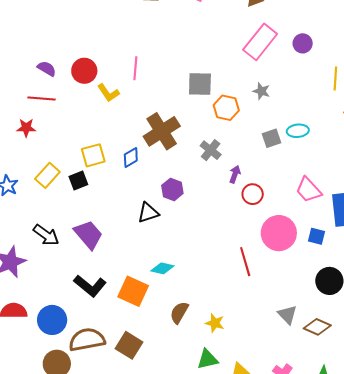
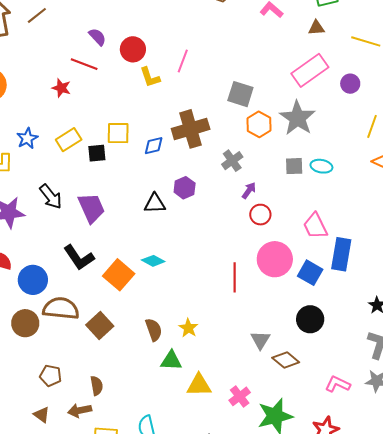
gray star: (261, 91) -> (297, 118), size x2.0
blue square: (317, 236) -> (310, 273), size x1.4
brown semicircle: (179, 313) -> (154, 330), moved, turned 115

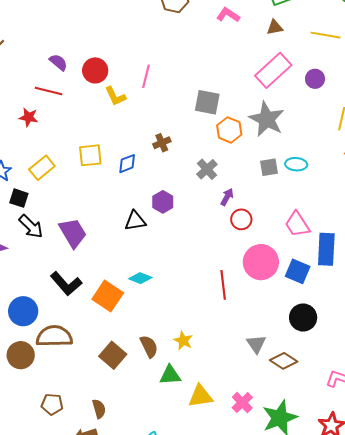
brown cross: (191, 129) -> (162, 143), size x0.5
black square: (97, 153) -> (19, 198), moved, turned 30
brown square: (100, 326) -> (113, 355), moved

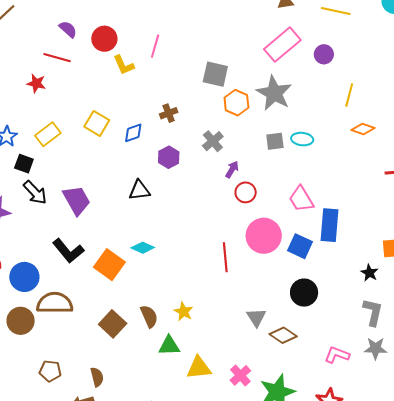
yellow square: (90, 155) -> (97, 123), turned 35
purple hexagon: (163, 202) -> (169, 157), moved

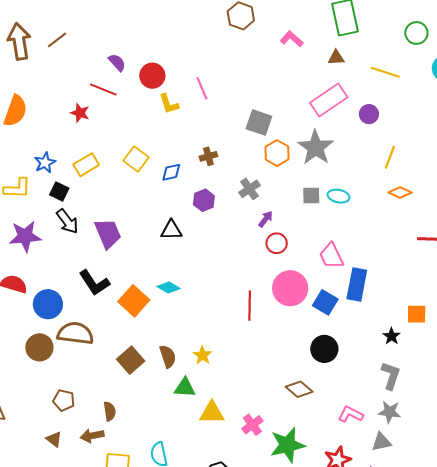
pink line: (155, 46) -> (202, 88), turned -45
gray triangle: (256, 317) -> (381, 442), moved, turned 45

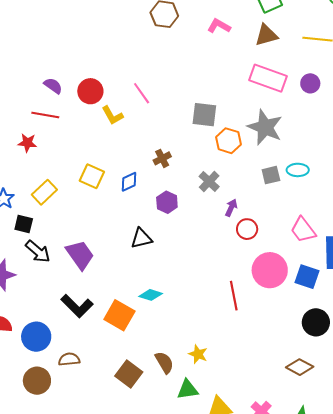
brown triangle: (336, 58) -> (266, 35), size x1.4
pink rectangle: (329, 100) -> (268, 78), turned 66
brown semicircle: (75, 333) -> (69, 359), size x0.6

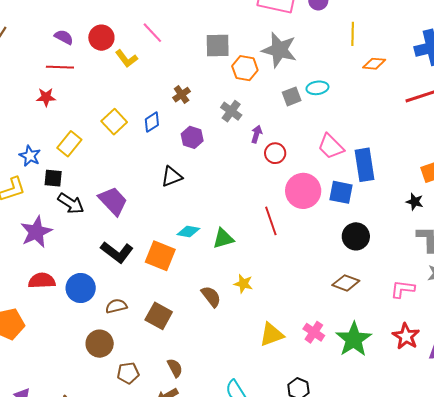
yellow square: (92, 176) -> (114, 122), turned 30
brown square: (129, 374) -> (159, 316), moved
brown circle: (37, 381) -> (100, 344), moved
green triangle: (187, 390) -> (223, 238), moved

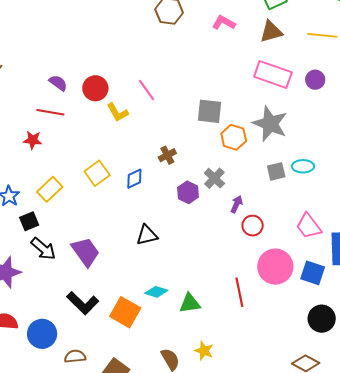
purple hexagon: (192, 137) -> (188, 192), moved
black square: (53, 178) -> (29, 221), turned -36

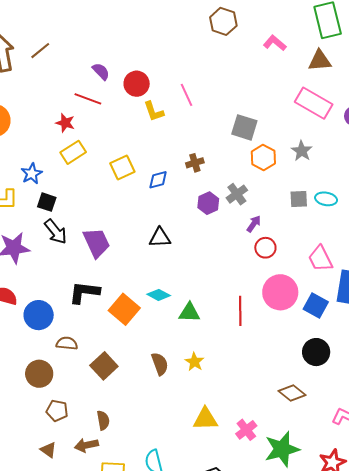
gray star: (270, 124) -> (302, 151), size x0.6
yellow rectangle: (50, 189) -> (73, 152), moved
black square: (29, 221) -> (47, 202), turned 30
black L-shape: (83, 303) -> (84, 292), turned 132

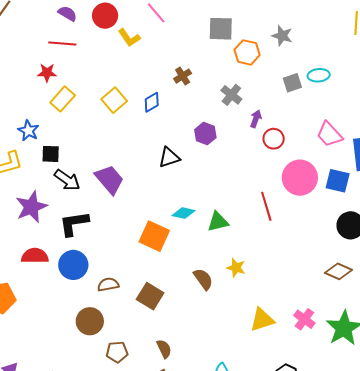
purple hexagon: (208, 203) -> (205, 134), moved
black L-shape: (84, 292) -> (74, 223), moved

